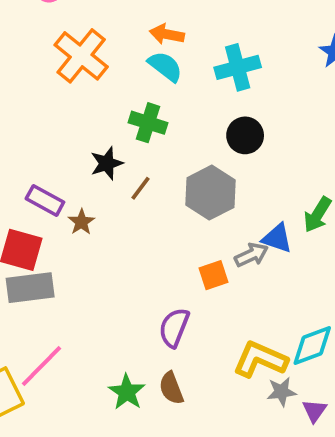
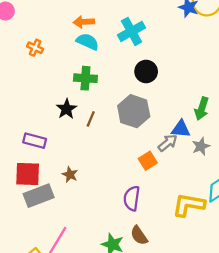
orange cross: (81, 56) -> (35, 48), size x0.5
brown star: (81, 222) -> (70, 175), moved
gray star: (281, 392) -> (201, 146), moved

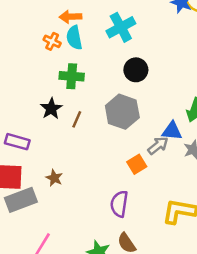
cyan semicircle: (88, 42) -> (74, 38), turned -125
orange cross: (35, 48) -> (52, 41), moved

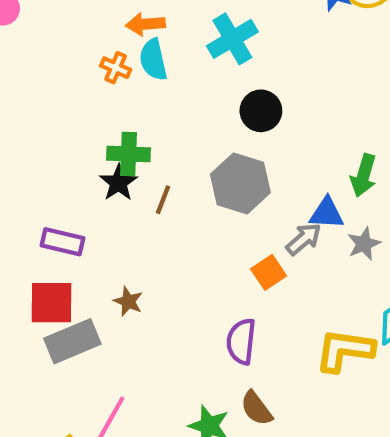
green cross: (72, 76) -> (128, 154), moved

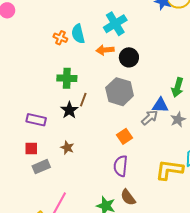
orange arrow: (145, 24) -> (105, 50), moved
black star: (119, 183) -> (69, 110), moved
orange square: (269, 272) -> (124, 136), moved
red square: (51, 303) -> (31, 149), size x0.6
gray rectangle: (72, 341) -> (41, 167), size x0.7

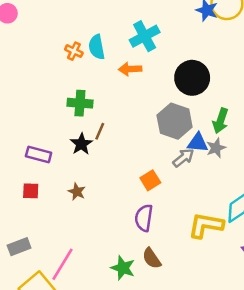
black circle: (129, 57) -> (192, 78), moved, size x1.4
gray hexagon: (120, 92) -> (175, 121), moved
gray star: (178, 120) -> (216, 148), moved
gray rectangle: (41, 167) -> (19, 247), moved

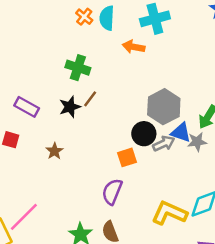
black circle: (192, 78) -> (144, 134), moved, size x0.7

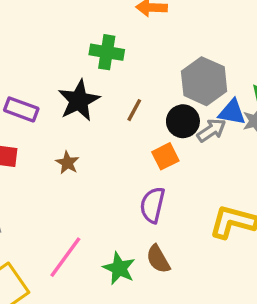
green cross: (78, 68) -> (107, 52), moved
brown line: (90, 99) -> (134, 110), moved
black star: (70, 107) -> (79, 101), size x1.4
pink line: (24, 217) -> (65, 257), moved

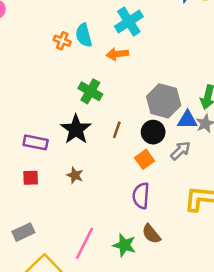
green cross: (107, 52) -> (90, 91), turned 30
gray arrow: (211, 130) -> (180, 151), moved

